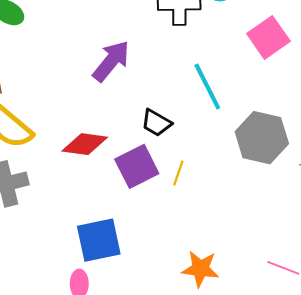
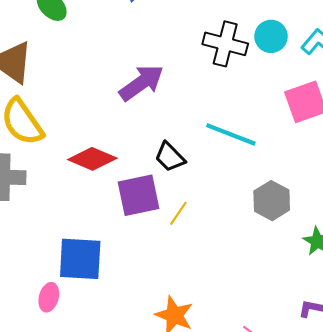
cyan line: (207, 86) -> (231, 134), turned -57
gray hexagon: (262, 138) -> (272, 201), size x0.7

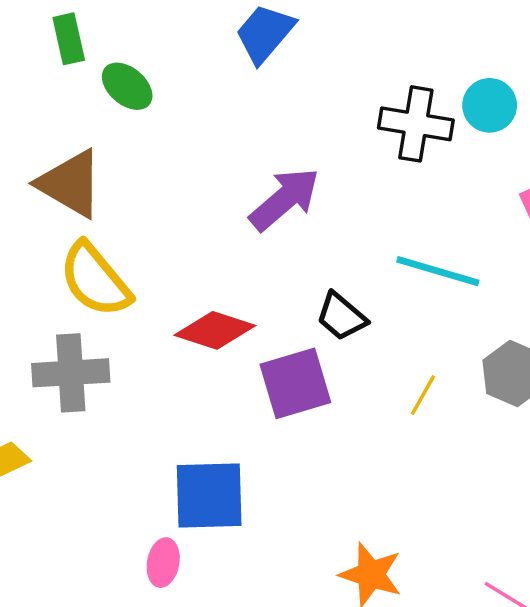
yellow line: (178, 213) -> (423, 395), moved

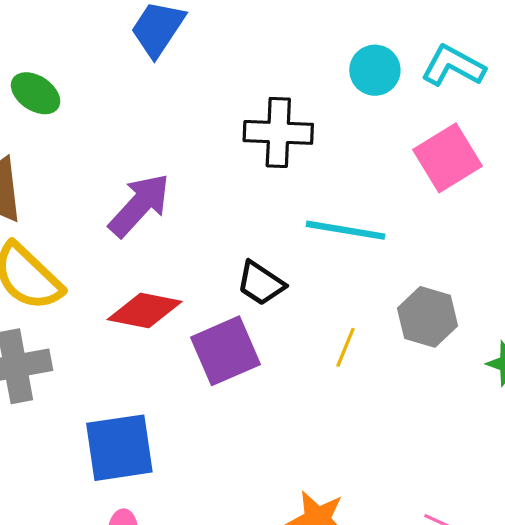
black cross: (416, 124) -> (278, 132), moved
purple arrow: (285, 199) -> (139, 205), moved
blue square: (209, 496) -> (119, 448), moved

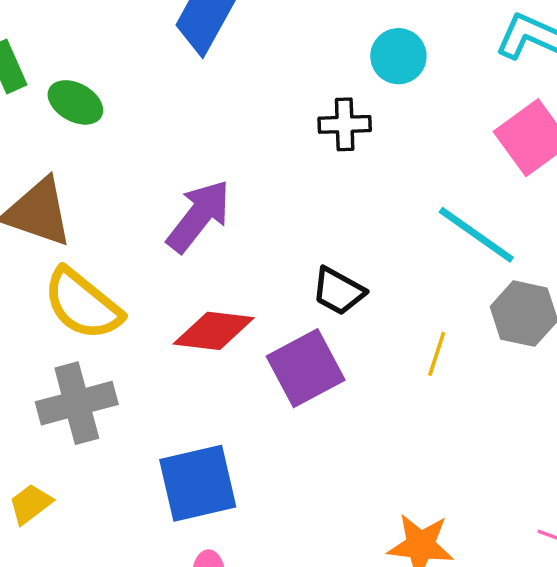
cyan circle: (375, 70) -> (398, 56), moved
black cross: (278, 132) -> (345, 124), size x0.7
cyan line: (345, 230) -> (476, 235), moved, turned 30

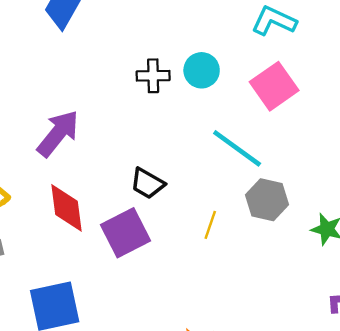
cyan circle: (398, 56) -> (202, 70), moved
red diamond: (214, 331) -> (66, 208), turned 75

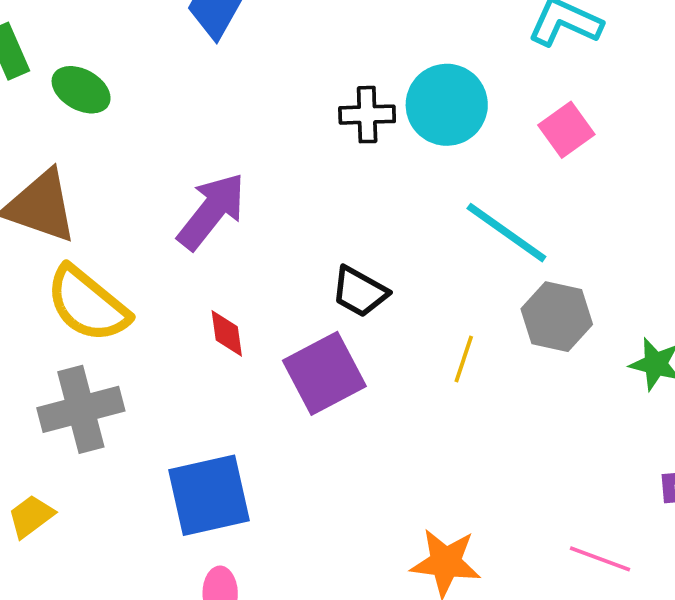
cyan circle: (202, 70) -> (447, 105), size x1.4
pink square: (274, 86) -> (566, 130), size x0.7
red diamond: (66, 208) -> (227, 333), size x0.6

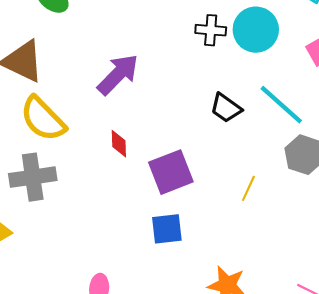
black trapezoid: (360, 292) -> (226, 108), moved
yellow line: (464, 359) -> (248, 188), moved
blue square: (209, 495) -> (167, 229), moved, size x0.7

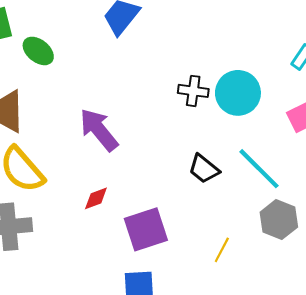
purple arrow: (118, 74) -> (99, 130), turned -87
red diamond: (119, 144) -> (96, 198), turned 68

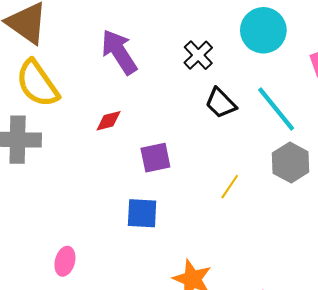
black cross: (193, 91) -> (198, 55), moved, turned 32
purple square: (146, 229) -> (155, 158), size x0.7

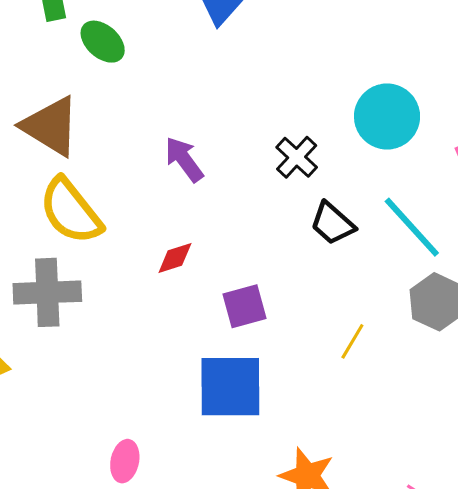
purple arrow: (119, 52) -> (184, 159), size x0.7
blue square: (142, 213) -> (230, 387), size x1.5

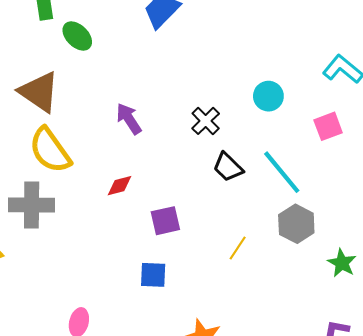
cyan circle: (387, 117) -> (268, 96), size x0.7
blue square: (230, 387) -> (153, 275), size x0.6

